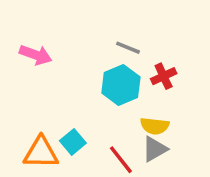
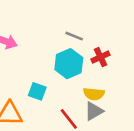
cyan square: (73, 142) -> (37, 91), moved, turned -30

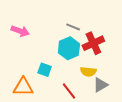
red cross: (100, 57) -> (93, 43), size x1.5
gray triangle: (94, 111) -> (100, 85), moved

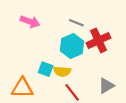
pink arrow: (20, 31) -> (30, 22), moved
yellow semicircle: (88, 72) -> (62, 71), moved

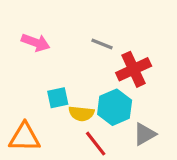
cyan hexagon: (72, 46) -> (115, 107), moved
cyan square: (46, 69) -> (58, 98), moved, turned -32

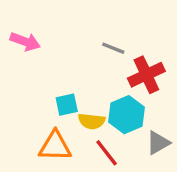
pink arrow: (36, 42) -> (25, 42), moved
orange triangle: (25, 137) -> (55, 146), moved

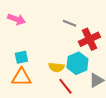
cyan square: (67, 105) -> (21, 57), moved
orange triangle: (55, 146) -> (21, 77), moved

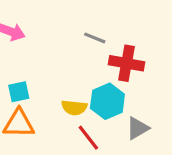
red cross: (89, 39) -> (126, 63), turned 35

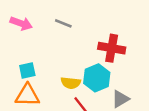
gray line: (95, 38) -> (63, 23), moved

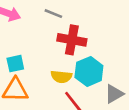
red cross: (112, 48) -> (72, 40), moved

